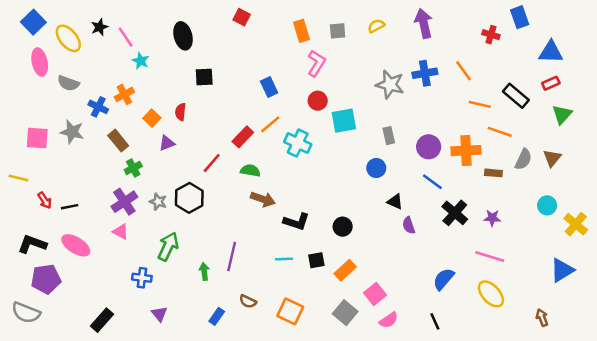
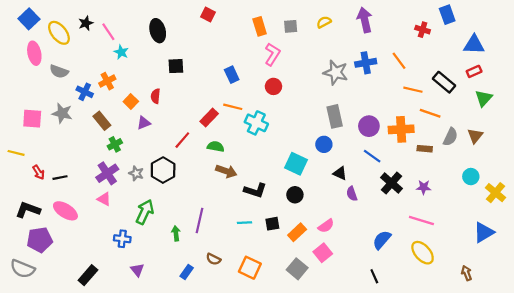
cyan square: (344, 121) -> (296, 164), moved, turned 35
orange line: (270, 124) -> (233, 107), turned 54
gray rectangle: (389, 136) -> (335, 116), size x1.5
pink semicircle: (389, 320) -> (326, 226), moved

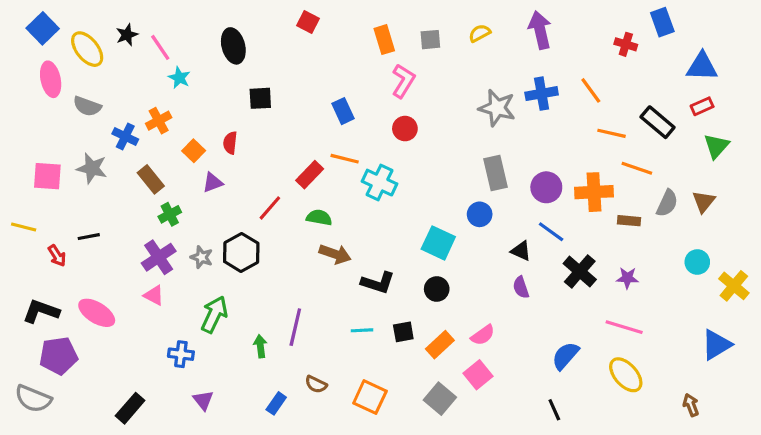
black triangle: (340, 173) -> (521, 251), moved
black line: (60, 178) -> (89, 237), moved

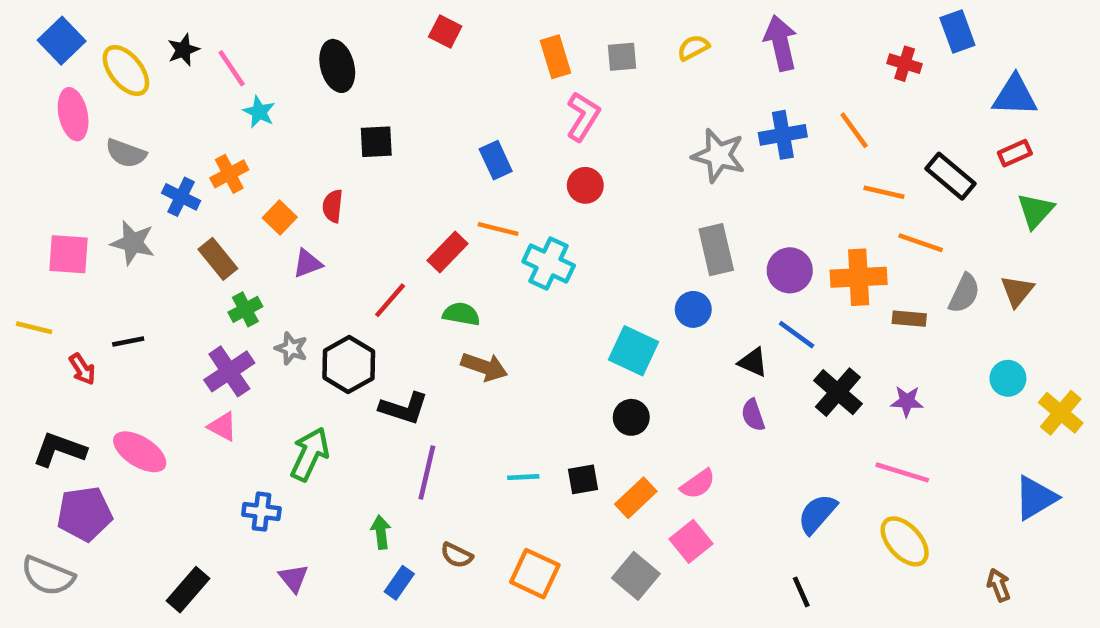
gray star: (202, 257) -> (291, 348), moved
black L-shape: (378, 283) -> (404, 408), moved
green arrow: (260, 346) -> (381, 532), moved

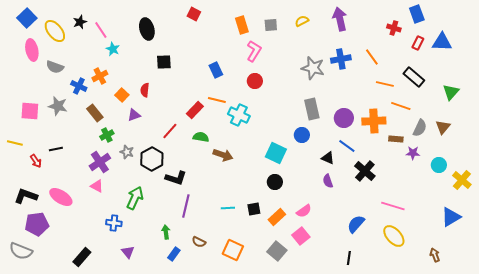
red rectangle: (1015, 153) -> (418, 43), moved, turned -40
brown arrow: (484, 367) -> (223, 155), moved
purple star: (907, 401) -> (413, 153), moved
black line: (801, 592) -> (349, 258), turned 32

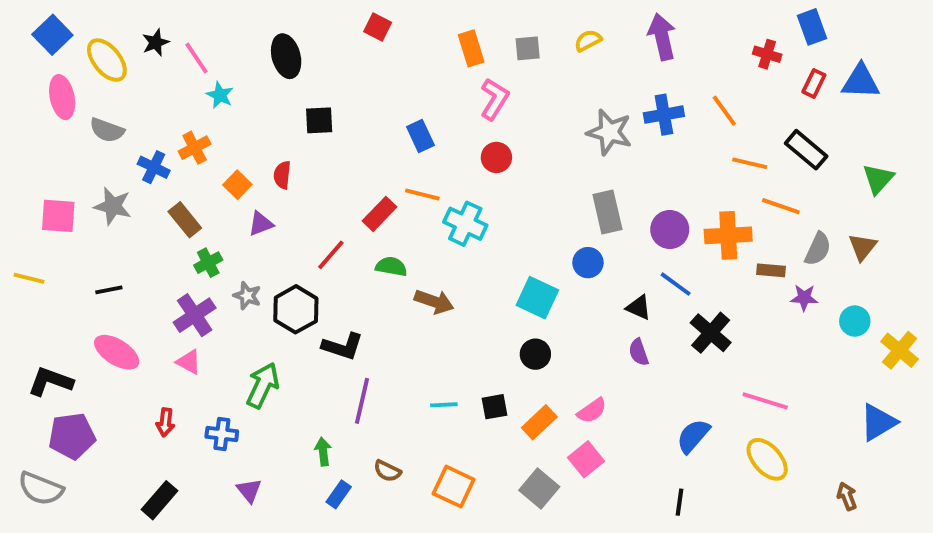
red arrow: (36, 161) -> (165, 422), moved, turned 40
pink ellipse: (61, 197) -> (117, 352), moved

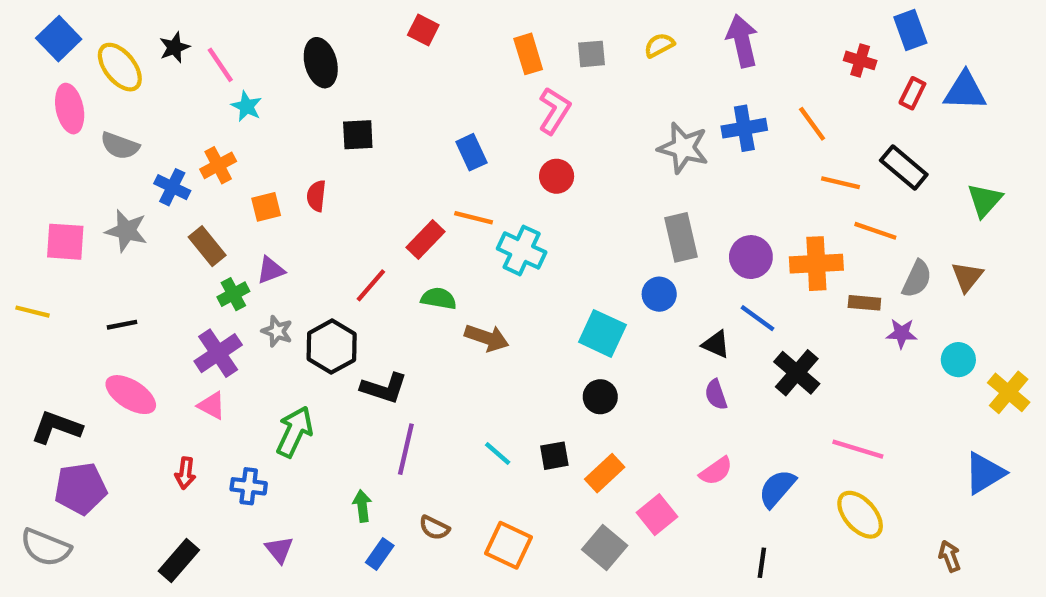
orange square: (237, 185) -> (266, 207), turned 32
purple triangle: (261, 224) -> (271, 270), moved
cyan line: (444, 405) -> (498, 454), turned 44
pink semicircle: (592, 411) -> (716, 471), moved

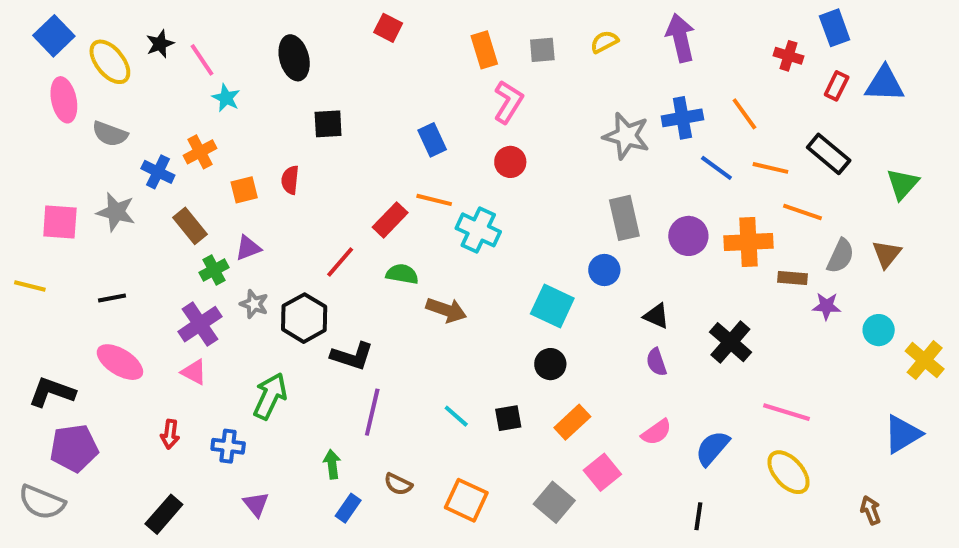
blue line: (757, 318) -> (716, 168), moved
orange rectangle: (605, 473) -> (572, 422), moved

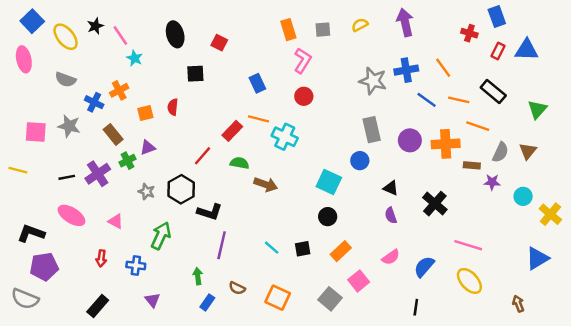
red square: (388, 28) -> (219, 43), moved
pink ellipse: (64, 100) -> (24, 59), moved
gray star: (254, 304) -> (147, 192), moved
purple cross: (200, 324) -> (98, 174), moved

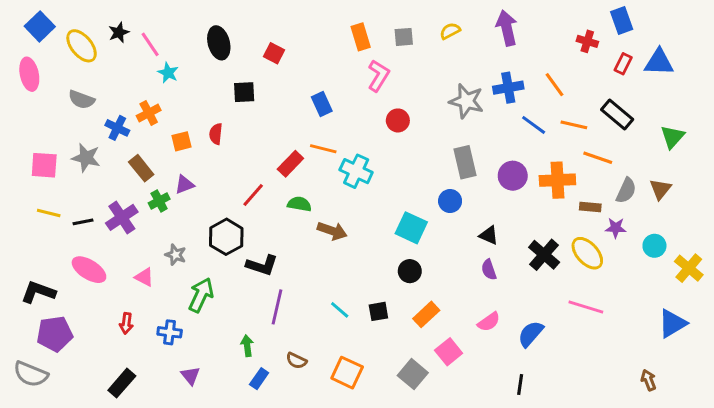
red circle: (304, 96) -> (398, 120), moved
yellow line: (18, 170) -> (49, 213), moved
gray star: (147, 192) -> (176, 255), moved
yellow ellipse: (469, 281) -> (587, 253), moved

